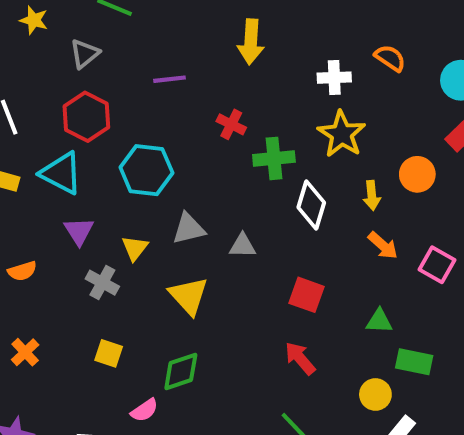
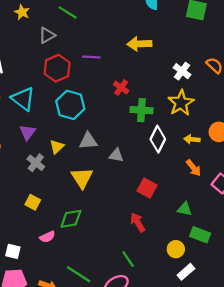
yellow arrow: (251, 42) -> (139, 44), turned 75
white cross: (334, 78) -> (182, 71), turned 30
red hexagon: (86, 117) -> (57, 68), moved
yellow arrow: (372, 195) -> (192, 139), turned 91

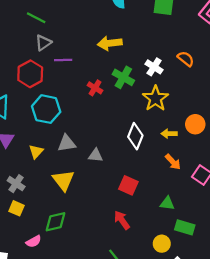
gray triangle: (47, 35) -> (43, 43), moved
green cross: (141, 110) -> (123, 77), moved, turned 30
gray cross: (36, 163) -> (16, 184), moved

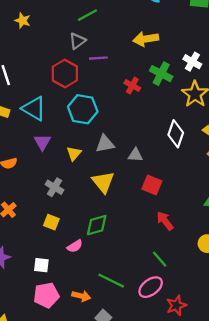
green line: (36, 18) -> (87, 15), moved, turned -54
red square: (128, 185) -> (152, 185), moved
yellow square: (17, 208) -> (51, 222), moved

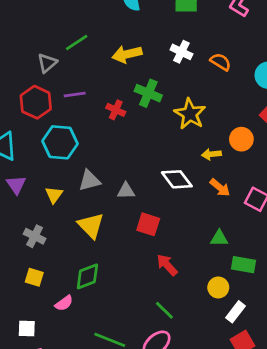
green line: (87, 15) -> (77, 42), moved
purple line: (98, 58) -> (75, 95), moved
white cross: (192, 62) -> (181, 52), moved
white diamond: (176, 134) -> (177, 179), moved, turned -52

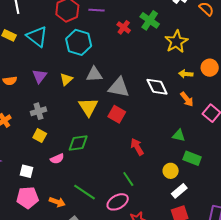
purple triangle: (16, 185) -> (40, 76), moved
gray triangle: (126, 191) -> (119, 87), size x1.6
red square: (148, 224) -> (117, 114), moved
gray cross: (35, 236) -> (39, 111), moved, turned 35

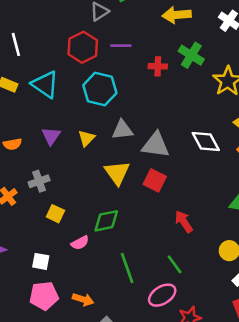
red cross: (124, 27) -> (158, 66), turned -32
gray cross: (39, 111) -> (39, 181), moved
green line: (85, 192) -> (127, 268), moved, turned 40

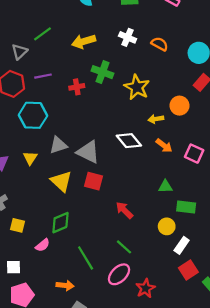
gray triangle: (156, 145) -> (88, 152), turned 30
orange arrow: (83, 299) -> (65, 285), moved

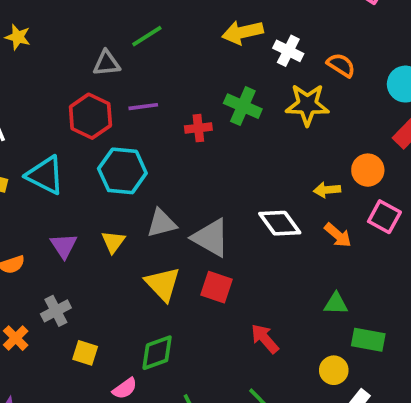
yellow arrow: (84, 41) -> (243, 32), moved
gray triangle: (19, 52) -> (107, 63), turned 35
yellow star: (137, 87) -> (307, 105), moved, turned -30
pink square: (194, 154) -> (384, 217), moved

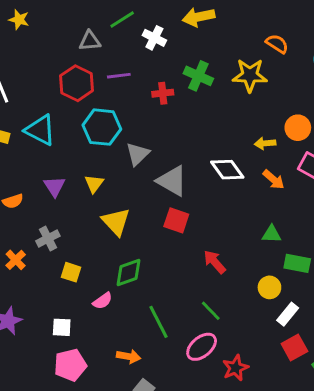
white cross: (288, 51) -> (154, 38), moved
gray triangle: (162, 223) -> (138, 154), moved, turned -30
yellow triangle: (163, 284) -> (116, 222), moved

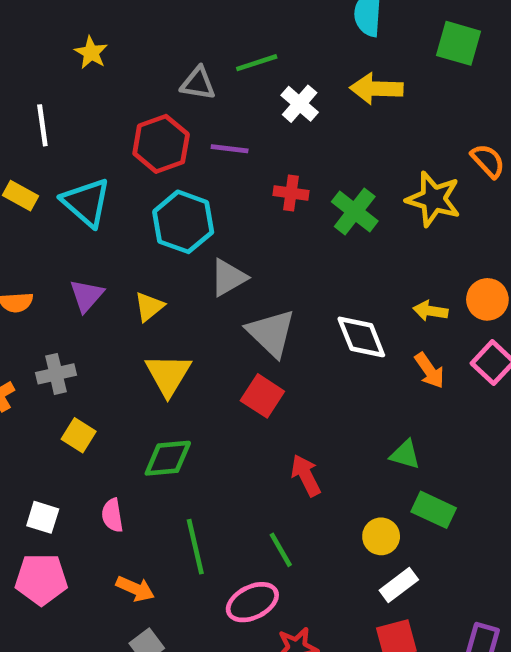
yellow star: (19, 20) -> (91, 53), moved
green cross: (198, 76) -> (355, 211), moved
pink semicircle: (102, 301) -> (112, 515), moved, turned 102

